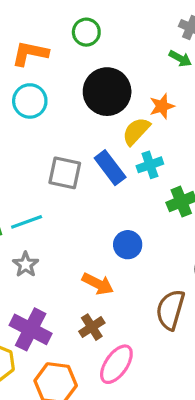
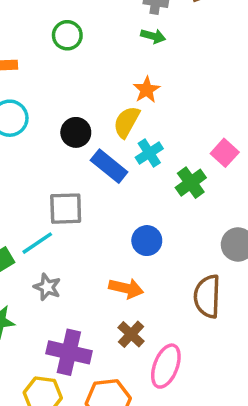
green circle: (86, 32) -> (67, 35), moved
black circle: (107, 92) -> (76, 132), moved, size x0.6
gray square: (65, 173) -> (66, 209), moved

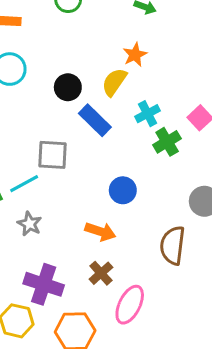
cyan cross: (149, 153) -> (148, 114), moved

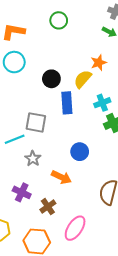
blue rectangle: (95, 120) -> (67, 103), turned 35
gray star: (29, 224) -> (33, 159), moved
brown cross: (101, 273) -> (48, 207), moved
purple cross: (44, 284) -> (22, 192), moved, size x0.7

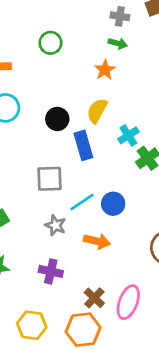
orange star: (99, 63) -> (105, 70), moved
cyan line: (15, 139) -> (82, 202), moved
brown cross: (48, 207) -> (94, 298), moved

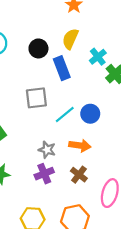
gray star: (56, 225) -> (47, 150), moved
purple cross: (51, 271) -> (44, 174), turned -30
brown cross: (94, 298) -> (79, 175), moved

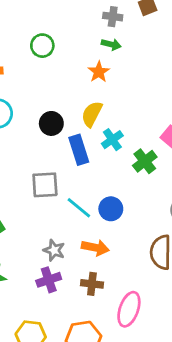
cyan cross: (98, 57) -> (112, 140), moved
cyan line: (65, 114) -> (79, 208), turned 75
brown cross: (79, 175) -> (92, 284), turned -35

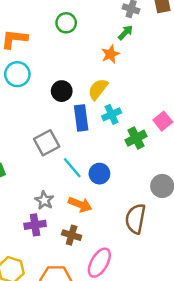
green arrow: (111, 44) -> (126, 33), turned -70
gray square: (45, 185) -> (47, 143), turned -35

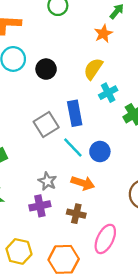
black circle: (62, 91) -> (46, 69), moved
blue rectangle: (81, 118) -> (75, 113), moved

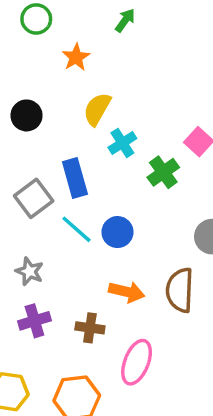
orange star: (103, 34) -> (76, 57), moved
gray star: (47, 181) -> (30, 271), moved
orange arrow: (83, 183) -> (127, 292), moved

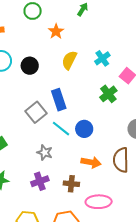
cyan cross: (122, 143) -> (102, 58), moved
gray star: (30, 271) -> (45, 153), moved
pink ellipse: (137, 362) -> (99, 202), turned 70

